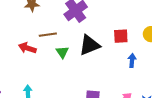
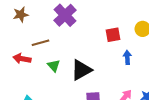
black triangle: (89, 45) -> (81, 70), moved
green triangle: (62, 52) -> (54, 66), moved

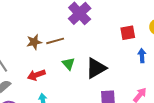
brown star: (21, 15) -> (34, 42), moved
red arrow: (22, 59) -> (36, 75), moved, turned -30

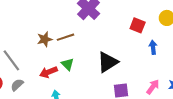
red square: (128, 33) -> (138, 25), turned 35
green triangle: (68, 64) -> (68, 64), moved

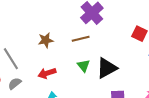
brown line: (66, 37) -> (81, 39), moved
green triangle: (68, 64) -> (84, 66), moved

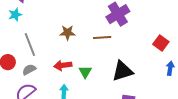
green triangle: (84, 66) -> (85, 72), moved

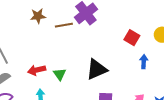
brown star: (67, 33) -> (38, 16), moved
brown line: (102, 37) -> (64, 25), moved

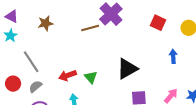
brown star: (38, 16) -> (46, 23), moved
red square: (132, 38) -> (158, 23), moved

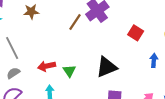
red square: (158, 23) -> (136, 33), moved
brown line: (90, 28) -> (75, 22), turned -48

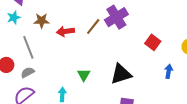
brown star: (31, 12) -> (42, 21), moved
red arrow: (47, 66) -> (65, 31), moved

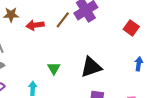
red square: (153, 42) -> (131, 28), moved

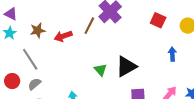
green triangle: (54, 68) -> (100, 70), moved

